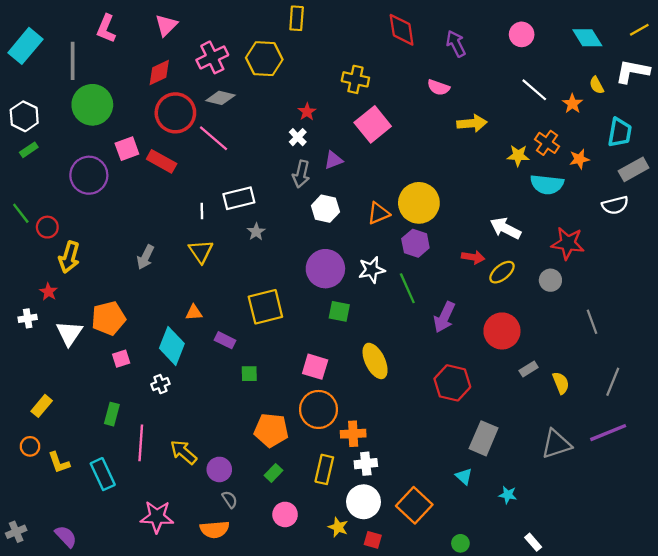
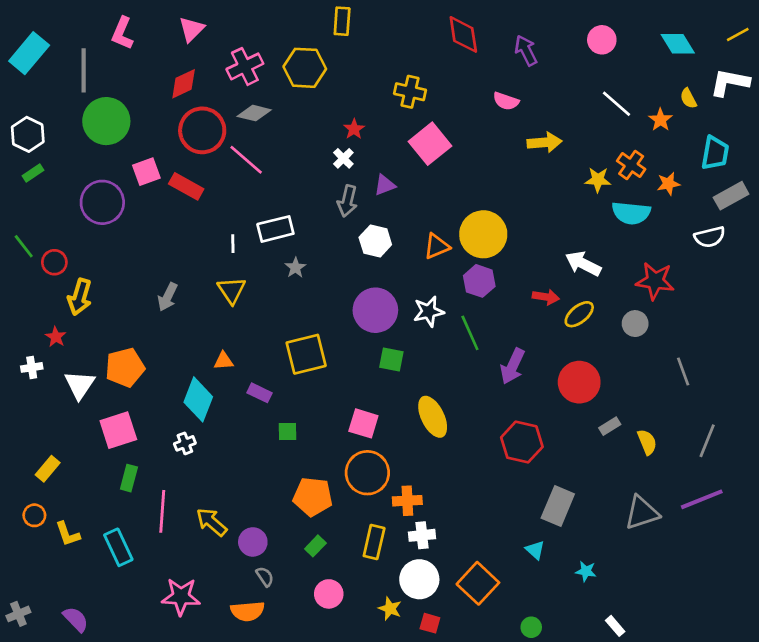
pink square: (121, 359) -> (118, 430), moved, size x1.8

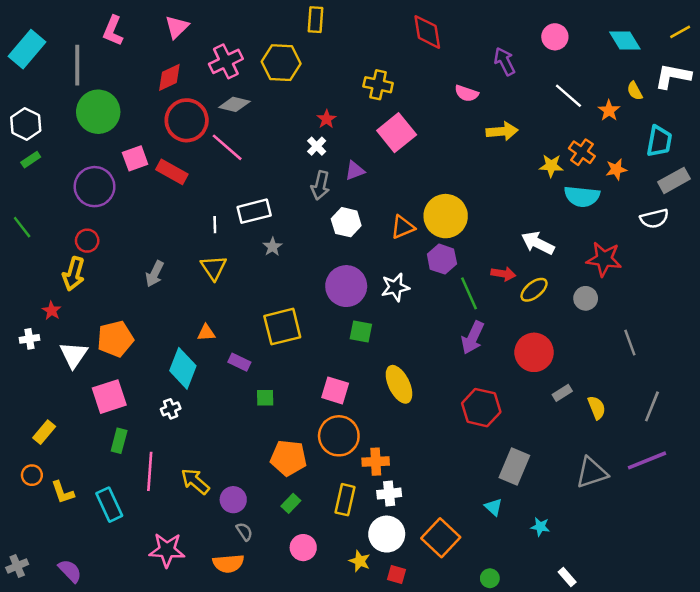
purple arrow: (526, 50) -> (505, 61), moved
red circle: (54, 262) -> (87, 241), moved
green line: (470, 333) -> (469, 293), moved

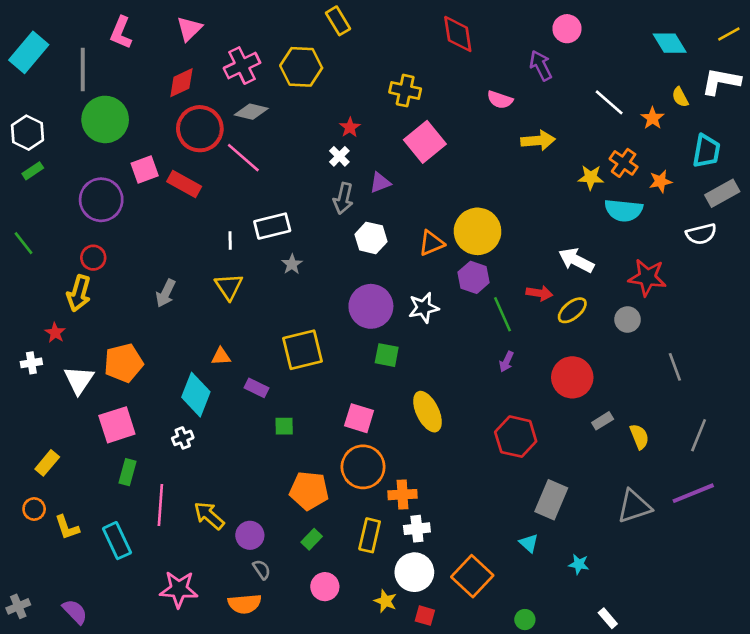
yellow rectangle: (316, 20) -> (338, 21), turned -35
pink circle: (555, 37) -> (567, 29), moved
purple arrow: (473, 338) -> (506, 362), size x0.6

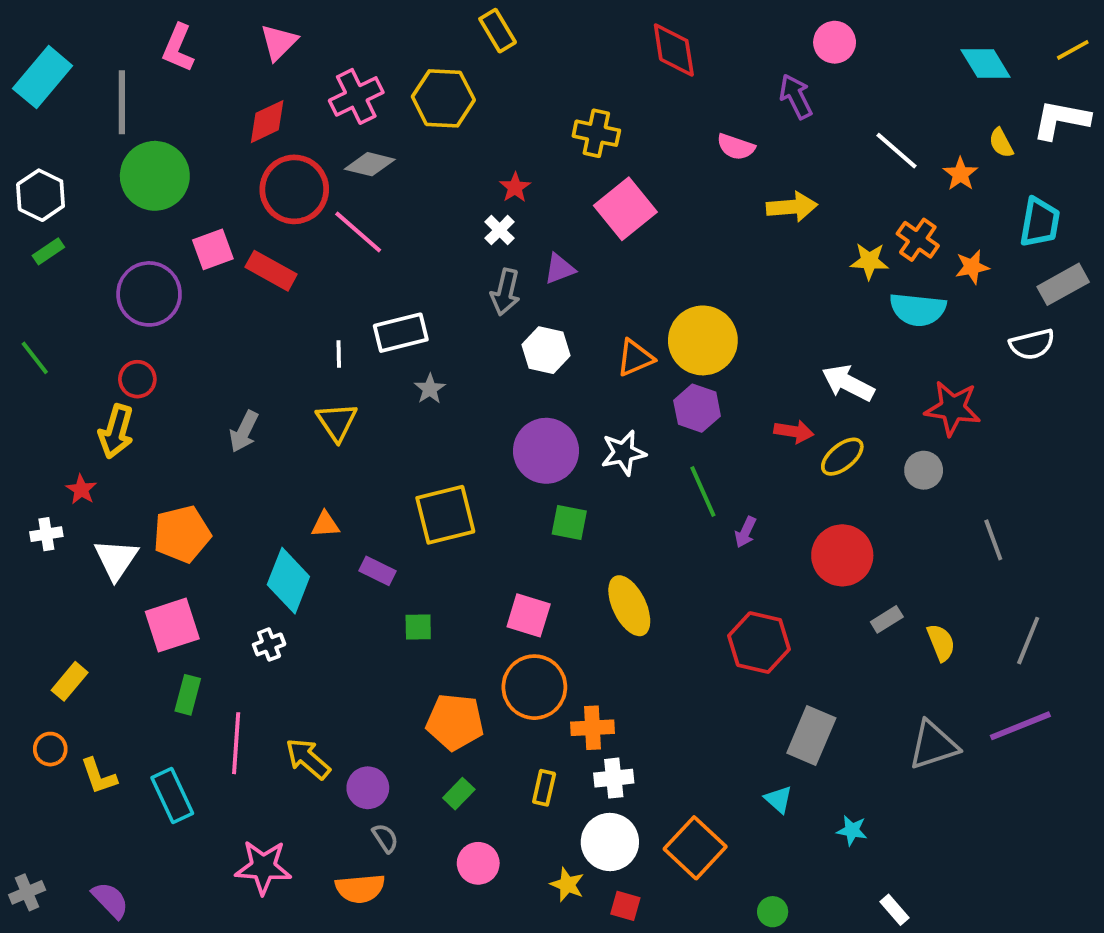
green line: (503, 314) -> (703, 491), moved
yellow rectangle: (370, 535) -> (544, 788), size x0.7

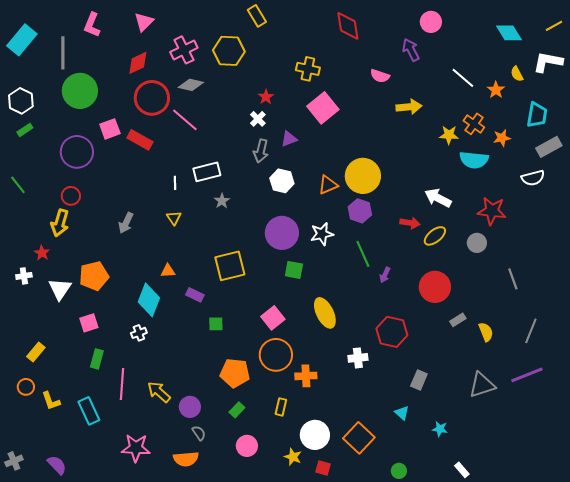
yellow triangle: (337, 422) -> (174, 218), size x0.7
pink square: (529, 615) -> (273, 318), turned 35
pink square: (172, 625) -> (89, 323), size x0.7
gray rectangle: (811, 735) -> (419, 380), size x0.7
white cross: (614, 778) -> (358, 358), moved

